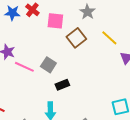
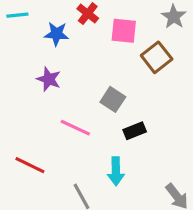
blue star: (12, 13) -> (57, 34), moved
pink line: (24, 67) -> (75, 128), moved

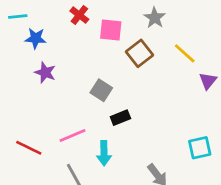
blue star: (57, 34) -> (36, 38), moved
pink line: (75, 128) -> (73, 135), moved, turned -48

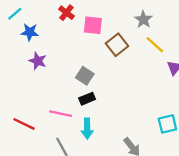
cyan line: (18, 16) -> (15, 14), turned -35
gray star: (155, 18) -> (143, 20), moved
black rectangle: (120, 118) -> (87, 99), moved
pink line: (73, 135) -> (61, 114), turned 35

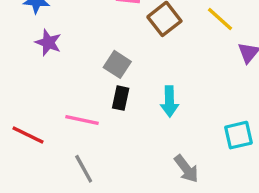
black rectangle: (87, 99) -> (121, 98), turned -56
cyan arrow: (87, 129) -> (169, 101), moved

